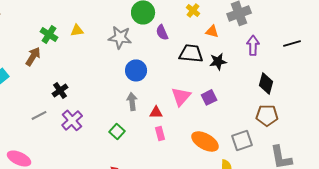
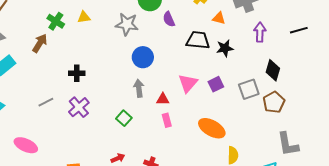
black cross: (60, 90) -> (77, 73), moved, turned 35
brown pentagon: (267, 115) -> (274, 102), turned -30
gray square: (242, 140) -> (249, 89), moved

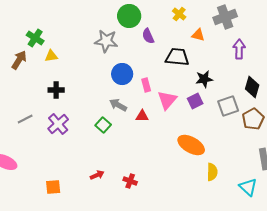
yellow triangle: (84, 17) -> (51, 56), moved
black star: (225, 48) -> (204, 79), moved
gray arrow: (139, 88) -> (118, 105), turned -54
green square: (124, 118) -> (103, 125), moved
pink rectangle: (167, 120) -> (146, 85), moved

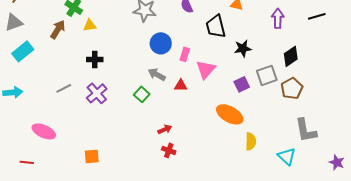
black trapezoid: (177, 57) -> (216, 26), turned -110
pink rectangle: (146, 85) -> (185, 54), turned 32
black diamond: (252, 87) -> (291, 56), turned 40
purple square: (195, 101) -> (242, 84), moved
red arrow: (97, 175) -> (165, 129), moved

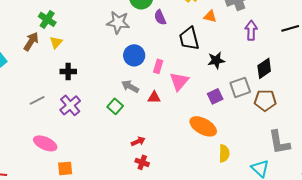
yellow triangle: (90, 25) -> (56, 42), moved, turned -40
brown pentagon: (292, 88) -> (265, 100), turned 30
pink ellipse: (44, 131) -> (45, 143), moved

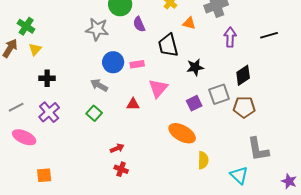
pink rectangle: (158, 66) -> (137, 64), moved, turned 64
gray arrow: (130, 86) -> (99, 85), moved
pink ellipse: (45, 143) -> (24, 137), moved

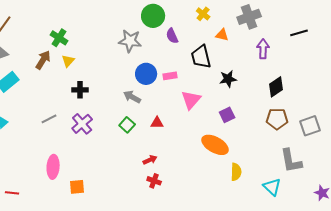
black line: (269, 35) -> (299, 33), moved
gray square: (219, 94) -> (310, 126), moved
red triangle: (133, 104) -> (157, 123), moved
pink ellipse: (24, 137) -> (53, 167), moved, turned 70

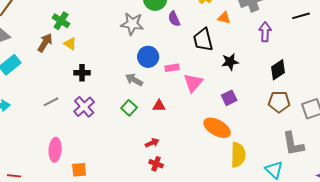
yellow triangle: (68, 61) -> (70, 44), turned -40
pink rectangle: (170, 76) -> (172, 68), moved
yellow semicircle: (236, 172) -> (238, 155), size x1.4

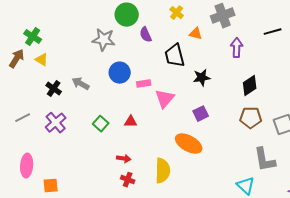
black cross: (82, 73) -> (54, 89), turned 35
gray arrow: (134, 80) -> (81, 84), moved
red arrow: (152, 143) -> (124, 159), turned 32
yellow semicircle: (238, 155) -> (163, 171), moved

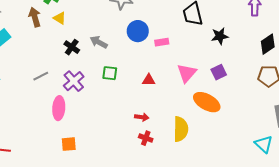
brown arrow: (17, 59) -> (35, 17), turned -48
pink triangle: (165, 99) -> (187, 73), moved
green square: (101, 124) -> (110, 73), moved, turned -35
pink ellipse: (27, 166) -> (59, 108), moved

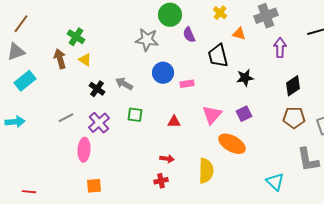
red cross: (146, 138) -> (161, 181), moved, turned -32
cyan triangle: (264, 144) -> (275, 182), moved

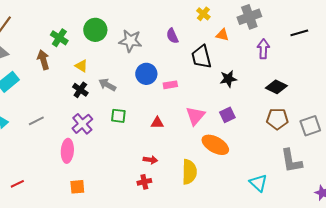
green circle: (170, 15) -> (95, 30), moved
yellow triangle: (85, 60) -> (81, 66), moved
black diamond: (293, 86) -> (276, 87), turned 60
gray line: (66, 118) -> (36, 121), moved
red line: (29, 192) -> (17, 184), moved, turned -32

